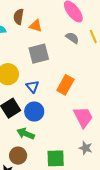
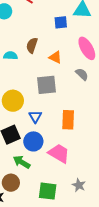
orange triangle: (36, 26) -> (55, 57), moved
orange rectangle: (65, 85) -> (68, 120), turned -36
pink trapezoid: (83, 117) -> (59, 153), moved, turned -40

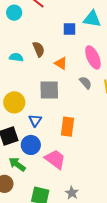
brown semicircle: (32, 45) -> (39, 49), turned 133

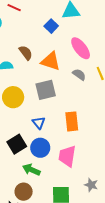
blue square: (69, 29) -> (51, 26), turned -32
orange triangle: (61, 63) -> (51, 61), size x1.5
yellow circle: (14, 102) -> (13, 97), moved
pink trapezoid: (55, 159) -> (67, 156), turned -105

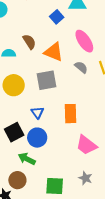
pink trapezoid: (67, 156) -> (86, 145), moved, turned -65

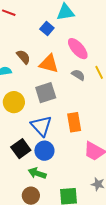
blue triangle: (37, 113) -> (41, 126), size x1.6

